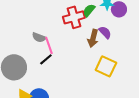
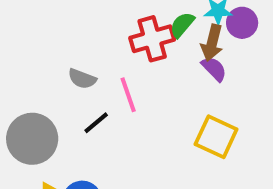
brown arrow: (93, 38) -> (212, 43), moved
pink line: (49, 45) -> (128, 95), moved

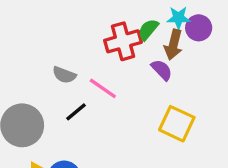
purple semicircle: (214, 69) -> (162, 70), moved
pink line: (128, 95) -> (103, 88), turned -36

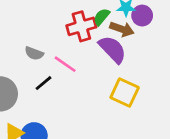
brown arrow: (173, 45) -> (122, 29), turned -85
purple semicircle: (162, 70) -> (112, 49), size x1.6

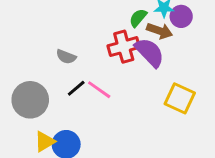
red cross: (81, 26) -> (124, 47), moved
pink line: (65, 64) -> (99, 90), moved
yellow square: (125, 93) -> (180, 98), moved

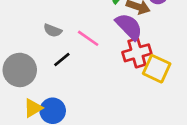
red cross: (124, 47) -> (137, 53), moved
pink line: (99, 90) -> (88, 38), moved

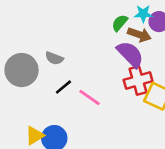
pink line: (88, 38) -> (90, 98), moved
gray circle: (20, 70) -> (22, 70), moved

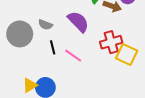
purple semicircle: (130, 54) -> (78, 22), moved
black line: (63, 87) -> (53, 47), turned -64

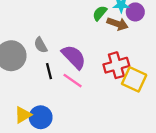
purple semicircle: (78, 22) -> (74, 57), moved
gray semicircle: (45, 25) -> (41, 45), turned 40

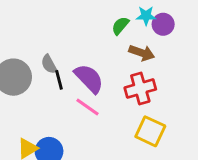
brown arrow: (118, 24) -> (142, 53), moved
black line: (49, 71) -> (59, 80), moved
yellow square: (134, 79) -> (150, 131), moved

